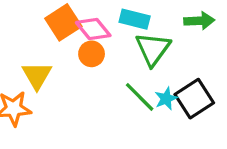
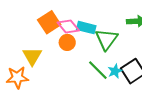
cyan rectangle: (135, 19) -> (86, 28), moved

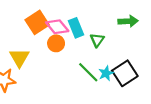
cyan rectangle: (86, 28) -> (76, 28), turned 54
green triangle: (106, 39) -> (97, 40), size x0.6

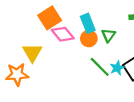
pink diamond: (57, 27) -> (63, 34), moved
orange circle: (56, 43) -> (89, 39), moved

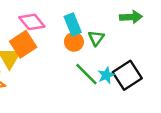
orange square: (50, 18) -> (23, 44), moved
pink diamond: (63, 34) -> (32, 22), moved

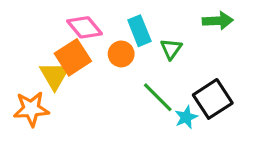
orange circle: (74, 42) -> (121, 54), moved
cyan star: (106, 75) -> (186, 117), moved

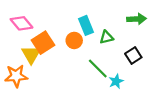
pink diamond: (85, 27) -> (22, 23), moved
green triangle: (171, 49) -> (106, 37), turned 40
black square: (213, 99) -> (133, 56), moved, size x0.7

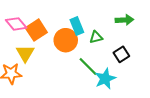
orange circle: (74, 40) -> (66, 40), size x1.5
orange square: (43, 43) -> (36, 30), moved
cyan star: (116, 81) -> (105, 79), size x1.5

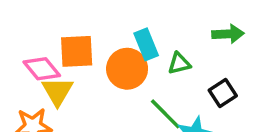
pink diamond: (16, 24) -> (42, 69), moved
orange square: (36, 30) -> (77, 51), turned 30

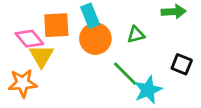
cyan rectangle: (146, 44) -> (90, 16), moved
black square: (223, 93) -> (182, 64), moved, turned -35

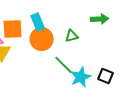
black square: (182, 64) -> (106, 76), moved

